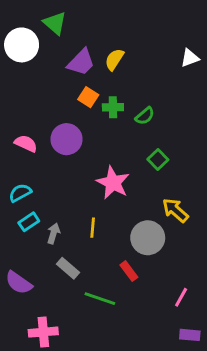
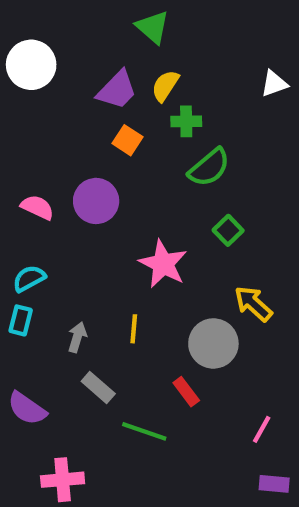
green triangle: (55, 23) -> (153, 27), moved
green cross: (113, 107) -> (186, 121), moved
green semicircle: (145, 116) -> (209, 167), size x1.5
cyan rectangle: (29, 222) -> (21, 320), moved, turned -42

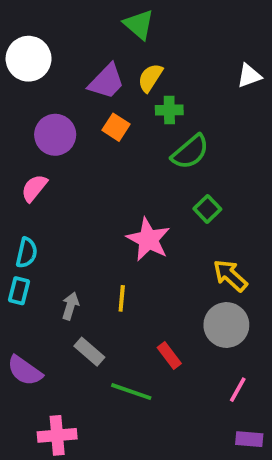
purple circle: (96, 201) -> (55, 135), moved
pink semicircle: (37, 207) -> (34, 188), turned -76
cyan semicircle: (29, 279) -> (27, 253), turned 132
gray circle: (213, 343) -> (226, 325), moved

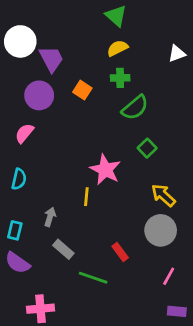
green triangle: (139, 24) -> (116, 16), moved
yellow semicircle: (150, 78) -> (117, 48), moved, turned 30
purple trapezoid: (107, 82) -> (51, 59), moved, turned -72
cyan rectangle: (19, 291) -> (15, 230), moved
yellow line: (122, 298) -> (86, 197), moved

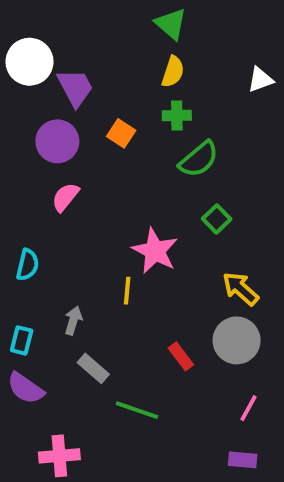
yellow semicircle: (117, 48) -> (173, 72), turned 135
pink semicircle: (24, 133) -> (65, 197), moved
red rectangle: (120, 252) -> (181, 356), moved
purple rectangle: (177, 311) -> (243, 460), moved

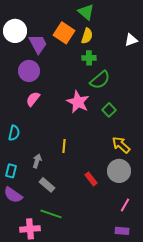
orange square: (121, 133) -> (64, 33), moved, size x1.5
pink star: (155, 251) -> (78, 102), moved
green line: (137, 410) -> (51, 214), moved

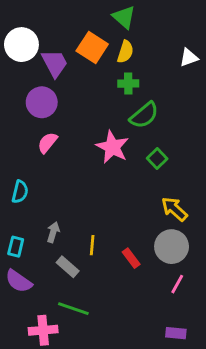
yellow line: (64, 146) -> (92, 245), moved
pink line: (125, 205) -> (177, 284), moved

